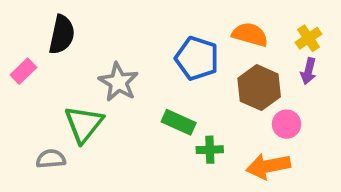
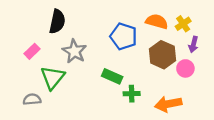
black semicircle: (62, 35) -> (57, 22), moved
yellow cross: (308, 38) -> (183, 24), moved
pink rectangle: (23, 71) -> (32, 51), moved
pink circle: (287, 124) -> (185, 68), moved

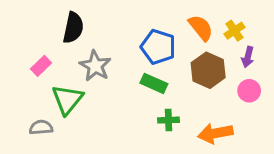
orange semicircle: (157, 22) -> (201, 28), turned 35
pink circle: (185, 68) -> (249, 91), moved
green rectangle: (112, 76) -> (154, 83), moved

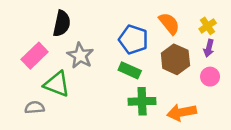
yellow cross: (234, 31) -> (208, 26), moved
pink rectangle: (41, 66) -> (35, 56), size x1.5
green triangle: (67, 100) -> (57, 84), turned -48
green cross: (169, 120) -> (142, 101), size x1.5

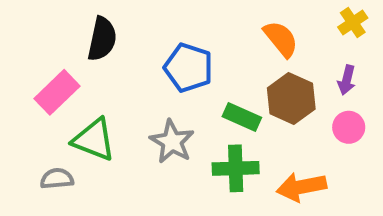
yellow cross: (208, 26) -> (353, 22), moved
blue pentagon: (133, 40) -> (188, 68), moved
gray star: (80, 56) -> (172, 142), moved
green rectangle: (130, 70) -> (242, 117), moved

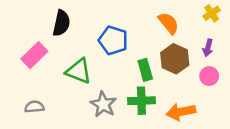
green rectangle: (242, 117) -> (145, 70), turned 50
green triangle: (94, 140) -> (79, 71), moved
gray star: (172, 142) -> (103, 104), moved

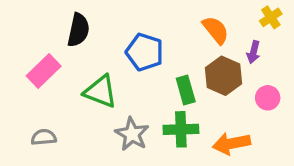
purple arrow: (208, 48) -> (253, 52), moved

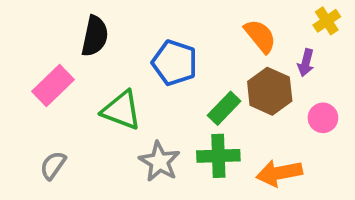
green rectangle: (186, 90) -> (224, 108), turned 60
gray semicircle: (44, 137) -> (53, 165), turned -50

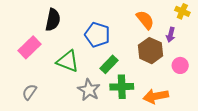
yellow cross: (327, 21) -> (182, 11), turned -32
green rectangle: (224, 108) -> (109, 64), moved

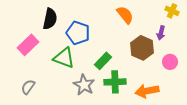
orange semicircle: (145, 20) -> (125, 15), moved
blue pentagon: (97, 35) -> (78, 33), moved

